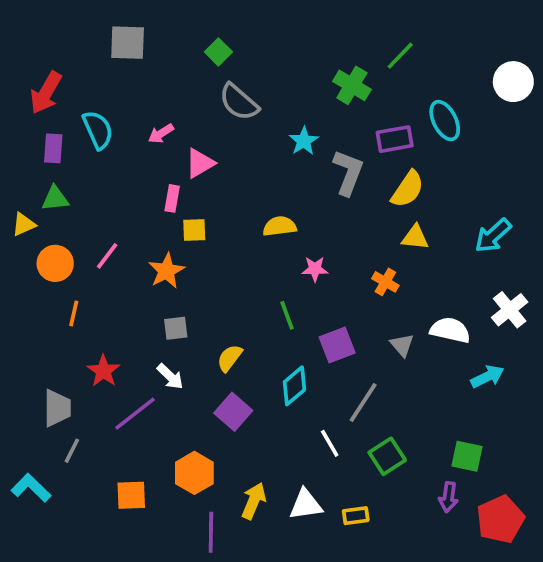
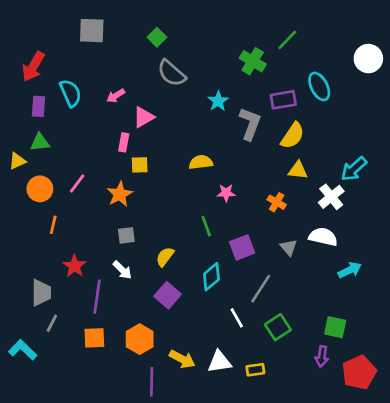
white cross: (510, 310) -> (331, 197), moved
purple line: (135, 414) -> (97, 297), turned -44
orange square: (131, 495) -> (94, 338), moved
yellow arrow: (254, 501) -> (182, 359), turned 95

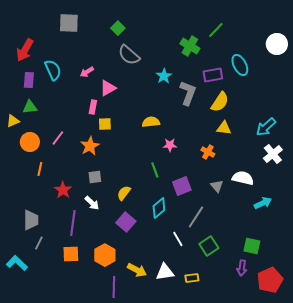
white cross: (331, 197) -> (273, 154), moved
red star: (74, 266) -> (63, 190), moved

